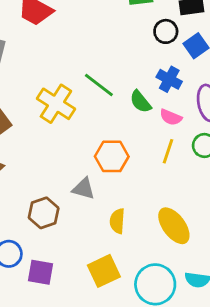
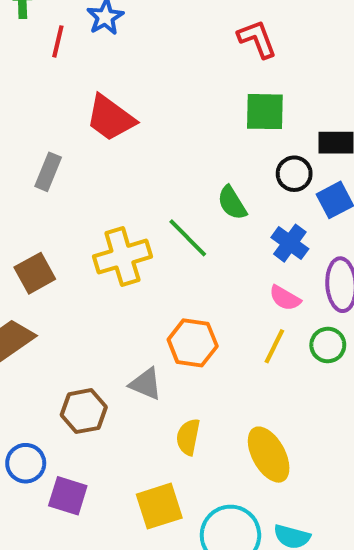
green semicircle: (141, 102) -> (232, 203), moved
yellow cross: (56, 104) -> (122, 257), turned 33

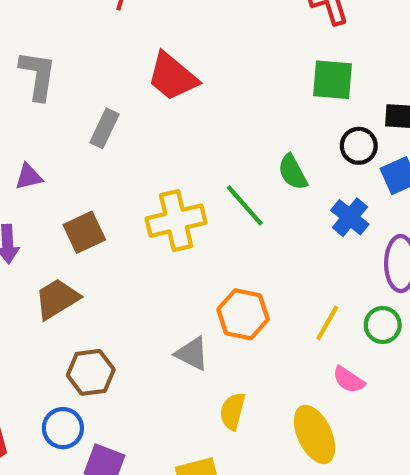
pink semicircle: (285, 298) -> (349, 380), moved
brown hexagon: (84, 411) -> (91, 372), moved

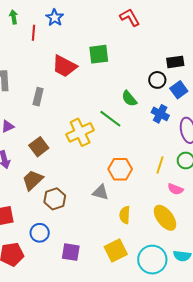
green square: (332, 80) -> (99, 54), moved
brown hexagon: (91, 372) -> (55, 199), moved
blue circle: (63, 428) -> (40, 233), moved

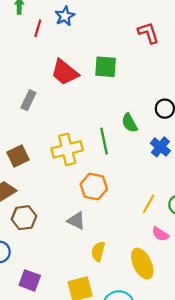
green line: (110, 119) -> (104, 141), turned 30
orange hexagon: (120, 169) -> (94, 187), moved

